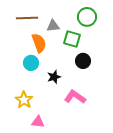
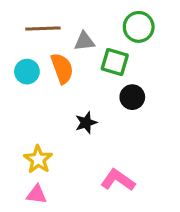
cyan circle: (31, 63) -> (27, 72), moved
pink L-shape: (75, 97) -> (118, 180), moved
pink triangle: (38, 122) -> (37, 194), moved

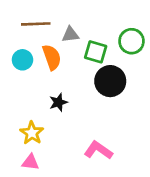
green circle: (139, 27) -> (132, 41), moved
black circle: (132, 97) -> (110, 81), size x1.5
black star: (86, 123) -> (58, 102), moved

